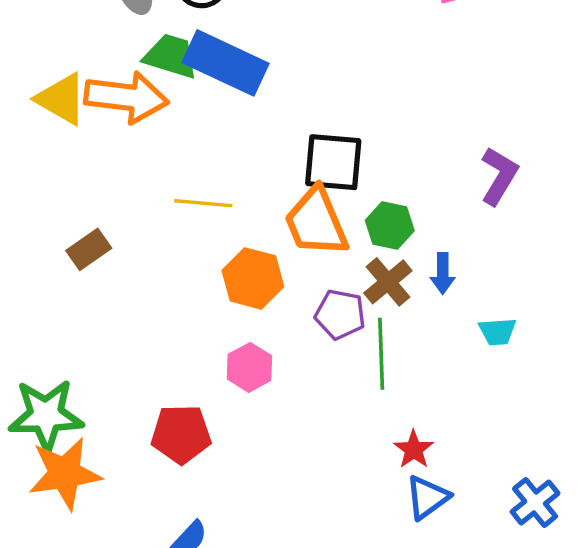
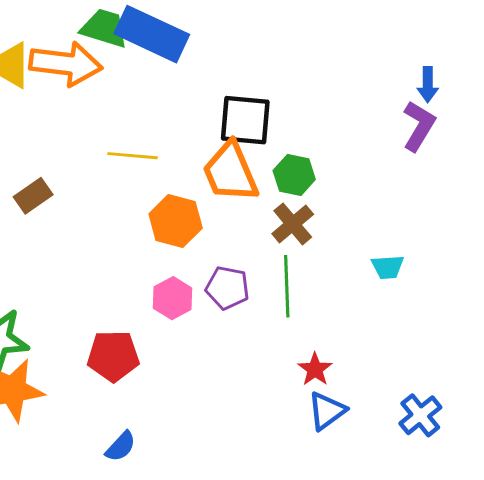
purple L-shape: (499, 176) -> (419, 126), moved
blue arrow: (443, 273) -> (428, 84), moved
purple pentagon: (340, 314) -> (227, 288), moved

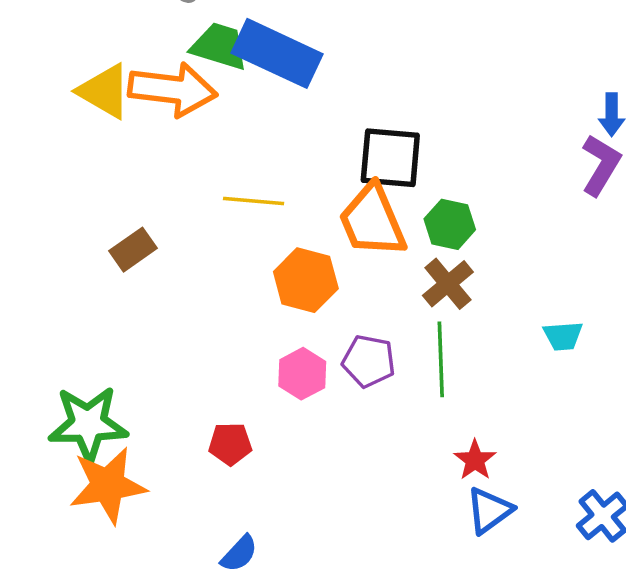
red pentagon: (113, 356) -> (230, 444), size x0.7

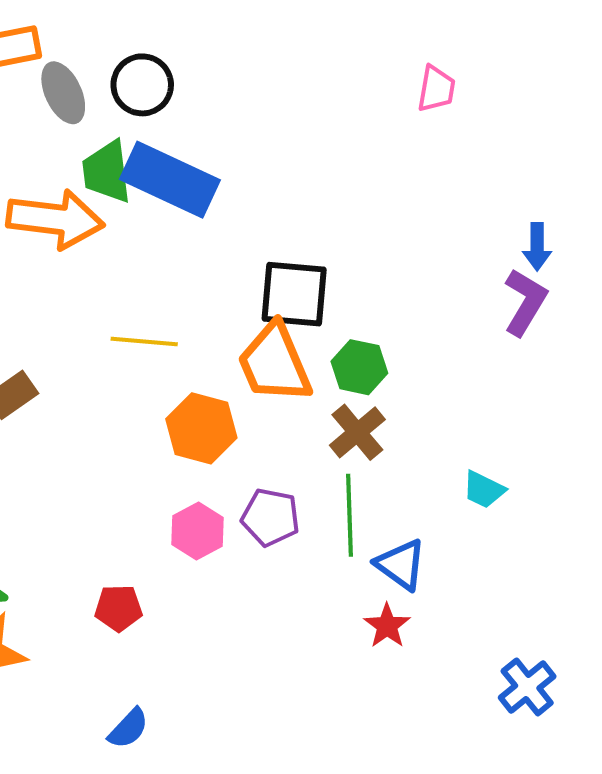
green trapezoid: (219, 46) -> (107, 172), turned -114
cyan trapezoid: (563, 336) -> (484, 490), turned 30
blue triangle: (489, 510) -> (401, 565), moved, turned -48

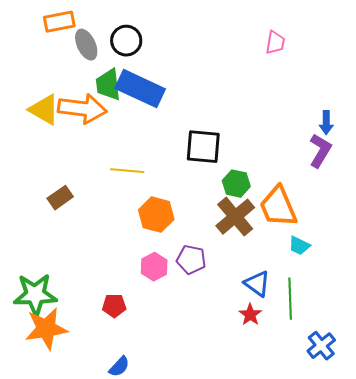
orange trapezoid: (274, 363) -> (278, 207), moved
brown cross: (357, 432) -> (235, 217), size x1.4
green line: (349, 515) -> (290, 299), moved

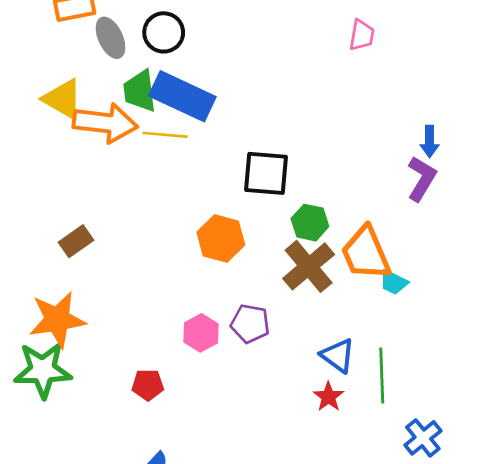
yellow triangle: (44, 110) -> (63, 99), moved
yellow line: (127, 171) -> (165, 135), moved
orange hexagon: (156, 215) -> (221, 239), moved
cyan trapezoid: (299, 246) -> (394, 282), moved
orange star: (46, 329) -> (57, 320), moved

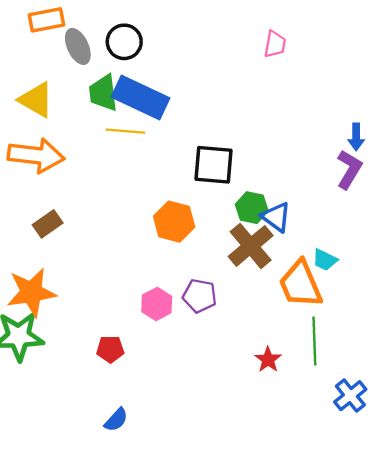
pink trapezoid: (362, 35) -> (275, 44), moved
orange arrow: (105, 123) -> (36, 155), moved
orange trapezoid: (366, 253) -> (300, 284), moved
blue triangle: (338, 356) -> (276, 217), moved

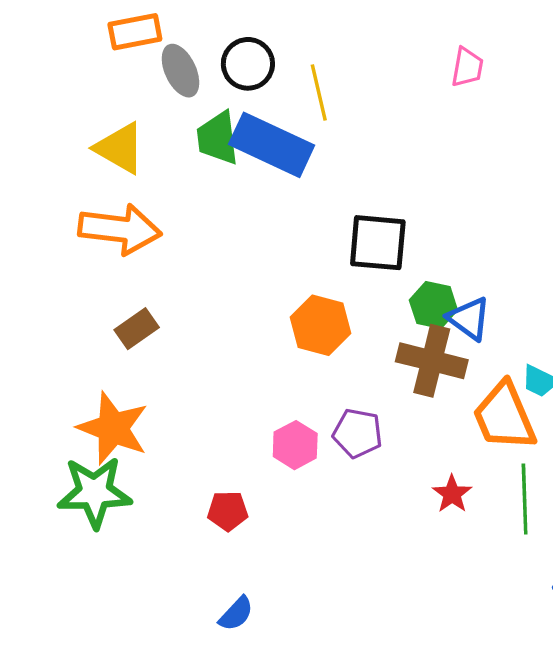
yellow line: (125, 131) -> (319, 93), moved, turned 72
brown cross: (251, 246) -> (432, 361), turned -36
orange star: (31, 292) -> (113, 428), turned 30
red star: (268, 360) -> (452, 494), moved

